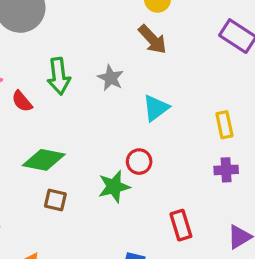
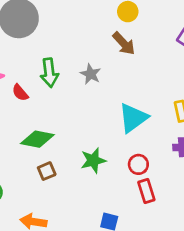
cyan triangle: (156, 108) -> (133, 118), moved, size x1.4
red circle: (139, 162) -> (138, 164), moved
brown square: (55, 200) -> (47, 171), turned -36

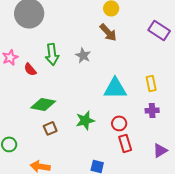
cyan triangle: (133, 118) -> (115, 88), turned 35

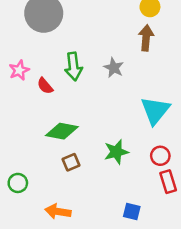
brown arrow: (108, 32) -> (146, 38), turned -132
cyan triangle: (115, 88) -> (155, 110), turned -50

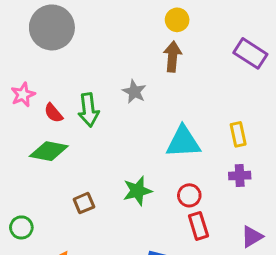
green arrow: (74, 66) -> (89, 110), moved
cyan triangle: (155, 110) -> (183, 142), turned 48
green diamond: (62, 131) -> (49, 151), moved

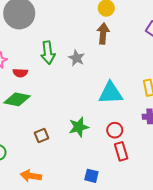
green arrow: (89, 110) -> (48, 53), moved
red semicircle: (53, 113) -> (20, 73), turned -48

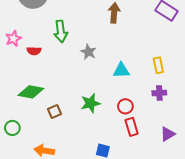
gray star: (77, 58) -> (88, 52), moved
cyan triangle: (111, 93) -> (121, 70), size x0.7
green diamond: (17, 99) -> (31, 92), moved

